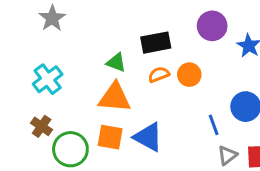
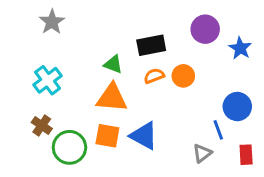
blue line: (214, 125) -> (218, 130), moved
gray triangle: (227, 155) -> (202, 153), moved

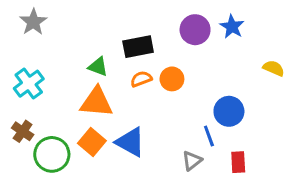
blue star: (240, 48) -> (232, 27), moved
orange square: (107, 136) -> (92, 142), turned 30

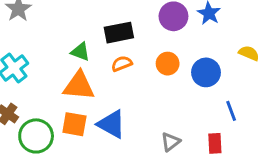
orange circle: (172, 79) -> (168, 64), moved
blue circle: (229, 111) -> (206, 72), moved
blue line: (209, 136) -> (231, 111), moved
orange square: (92, 142) -> (74, 124), turned -30

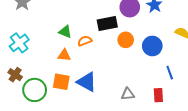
black rectangle: (119, 33) -> (107, 23), moved
orange semicircle: (122, 64) -> (85, 41), moved
orange triangle: (79, 86) -> (64, 55), size x0.6
gray triangle: (171, 142) -> (128, 94), turned 32

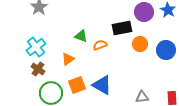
orange triangle: (64, 55) -> (68, 59), moved, turned -40
brown cross: (15, 75) -> (38, 69), moved
orange square: (61, 82) -> (77, 85), turned -30

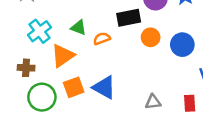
cyan cross: (36, 47) -> (39, 31), moved
orange triangle: (68, 59) -> (63, 56), size x1.5
brown cross: (38, 69) -> (26, 68), turned -32

